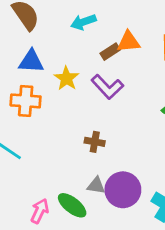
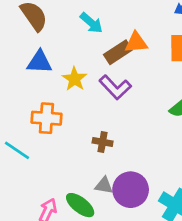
cyan arrow: (83, 22) -> (91, 23), turned -120
brown rectangle: (110, 52) -> (118, 52), size x1.4
orange cross: (26, 101) -> (46, 118), moved

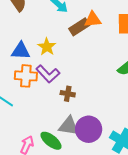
blue triangle: (39, 62) -> (21, 51), moved
purple L-shape: (115, 87) -> (48, 74), moved
gray triangle: (104, 185) -> (69, 126), size x1.5

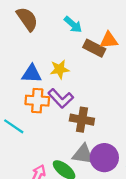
brown rectangle: (79, 27) -> (94, 48), turned 60
yellow star: (47, 47) -> (60, 69), turned 30
brown cross: (68, 94) -> (82, 120), size x1.5

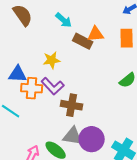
blue triangle: (32, 74) -> (18, 74), moved

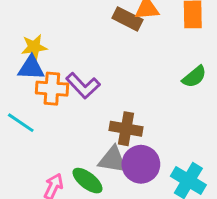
yellow star: (52, 60) -> (34, 47), moved
brown cross: (72, 105) -> (126, 129), moved

